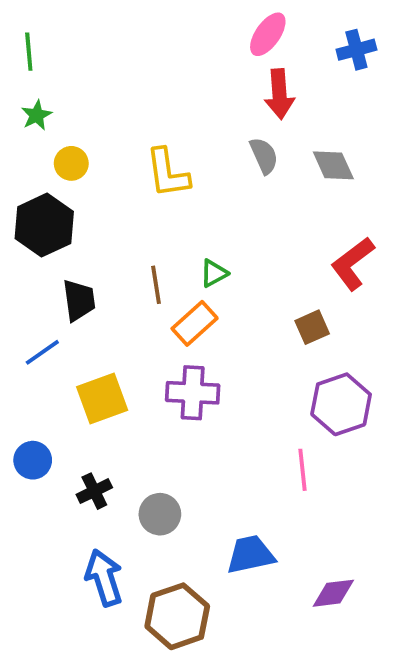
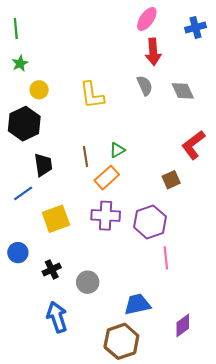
purple hexagon: (341, 404) -> (150, 222), moved
purple diamond: (333, 593) -> (183, 325), turned -30
brown hexagon: (177, 616) -> (121, 341), moved

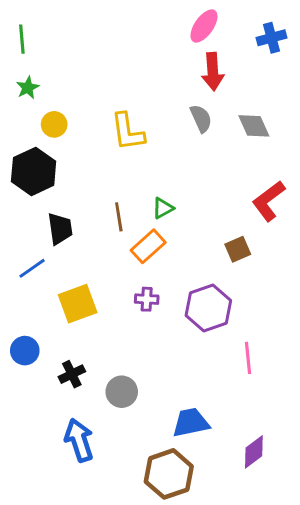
purple cross: (106, 216) -> (147, 299), size x0.6
pink line: (166, 258) -> (248, 358), moved

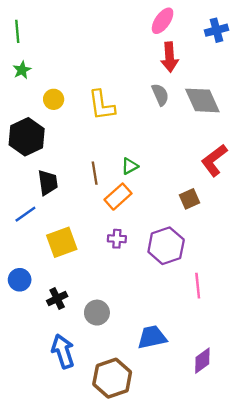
yellow circle: (54, 124) -> (54, 99), moved
gray diamond: (254, 126) -> (202, 100), size x1.4
brown hexagon: (169, 474) -> (112, 378), moved

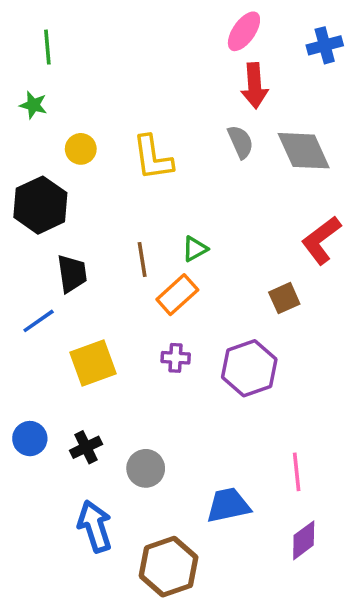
green line: (17, 31) -> (47, 47), moved
green star: (22, 70) -> (33, 105), turned -30
blue circle: (20, 280) -> (30, 439), moved
pink line: (198, 286) -> (297, 472), moved

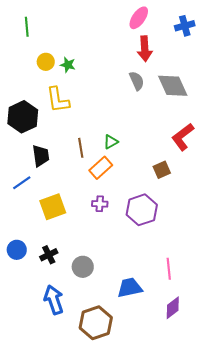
green star: (33, 105) -> (68, 65), moved
yellow circle: (81, 149) -> (46, 62), moved
yellow L-shape: (153, 158) -> (58, 100), moved

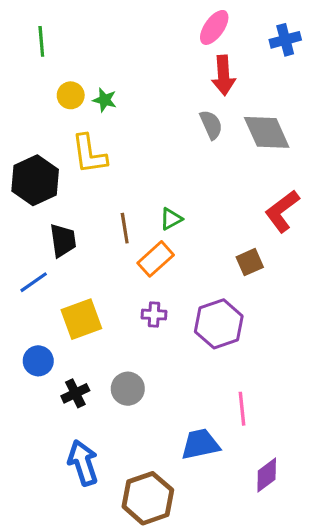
blue circle: (17, 250) -> (38, 361), moved
gray circle: (83, 267) -> (128, 389), moved
pink line: (169, 269) -> (242, 409), moved

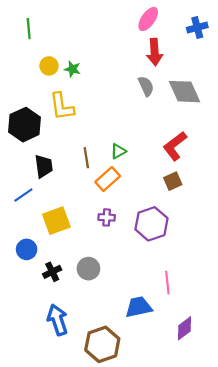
red L-shape: (282, 211) -> (175, 146), moved

